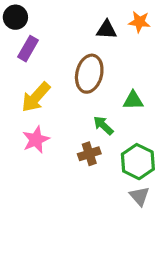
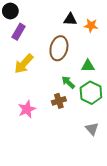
orange star: (139, 22) -> (91, 25), moved
pink star: (36, 140) -> (27, 109), moved
green hexagon: (138, 162) -> (91, 93), moved

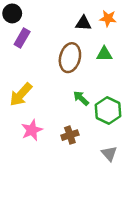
orange star: (91, 25) -> (108, 18), moved
yellow arrow: (24, 64) -> (21, 95), moved
green triangle: (88, 66) -> (104, 54), moved
brown cross: (59, 101) -> (70, 135), moved

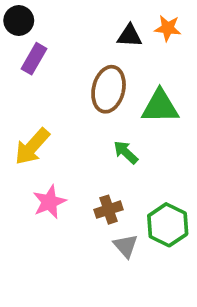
green triangle: (104, 54) -> (160, 106), moved, size x1.5
green hexagon: (108, 110) -> (168, 225), moved
gray triangle: (109, 153) -> (126, 246), moved

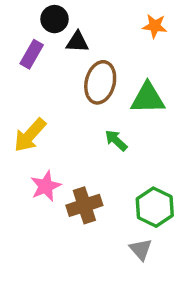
black circle: (19, 20) -> (54, 19), moved
black triangle: (130, 36) -> (77, 42), moved
brown cross: (109, 210) -> (84, 205), moved, size x1.4
gray triangle: (126, 246) -> (141, 249), moved

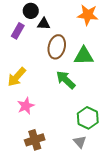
orange star: (155, 26) -> (88, 15), size x1.5
green arrow: (116, 140) -> (66, 80), size x1.5
brown cross: (84, 205) -> (35, 140), moved

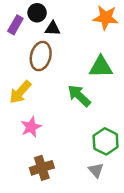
purple rectangle: (18, 31) -> (15, 25), moved
brown ellipse: (57, 47) -> (41, 56), moved

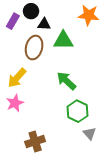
green triangle: (101, 67) -> (63, 40), moved
pink star: (31, 127) -> (15, 103), moved
green hexagon: (106, 141) -> (78, 111), moved
gray triangle: (96, 170) -> (90, 133), moved

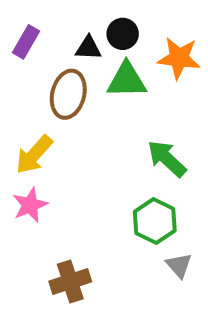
black circle: (31, 11) -> (123, 34), moved
orange star: (89, 15) -> (179, 58), moved
green arrow: (66, 81) -> (167, 159), moved

